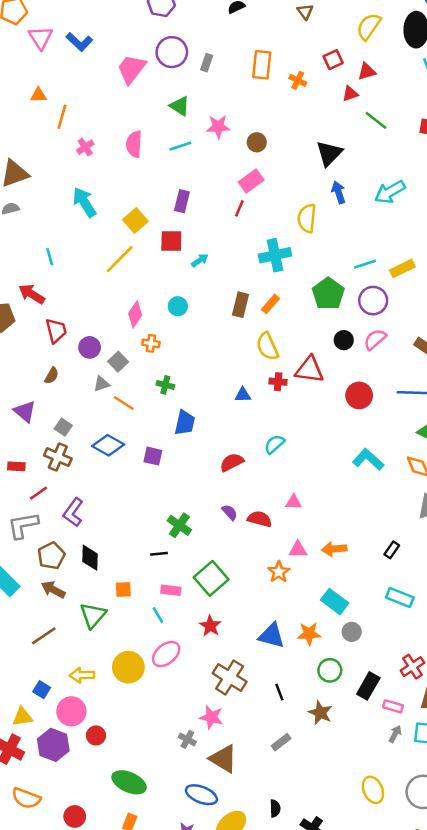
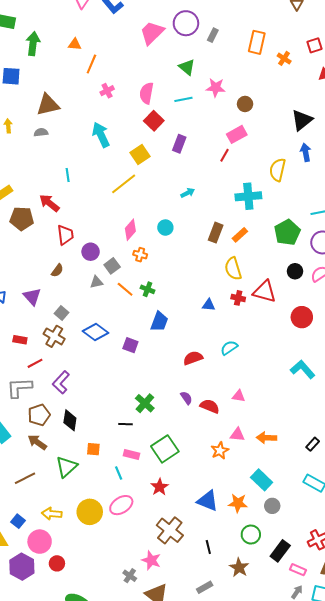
red square: (171, 241) -> (154, 121), moved, turned 36
orange line: (124, 403) -> (125, 289), moved

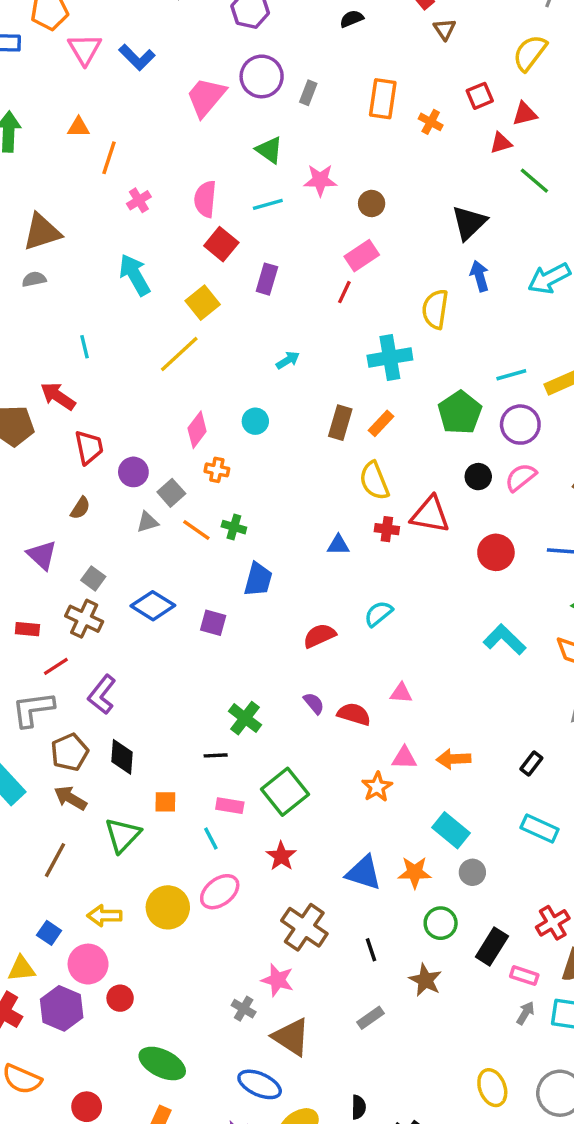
brown line: (25, 478) -> (55, 860), turned -30

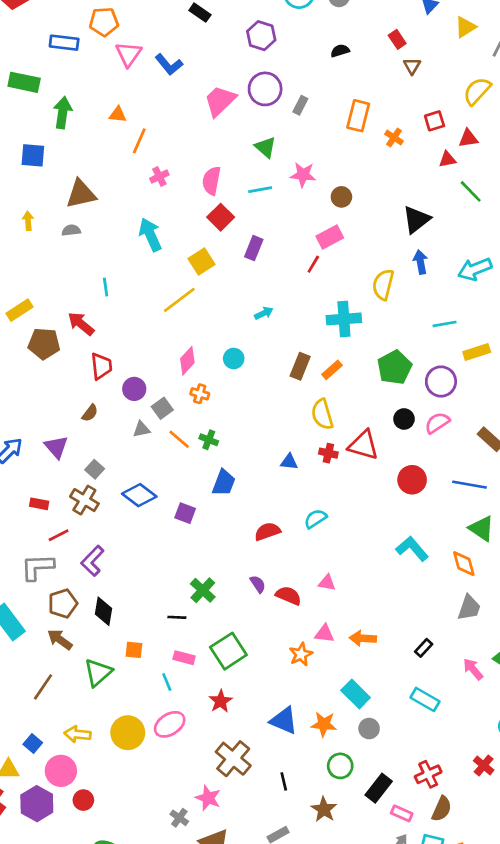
cyan line: (511, 375) -> (445, 324), moved

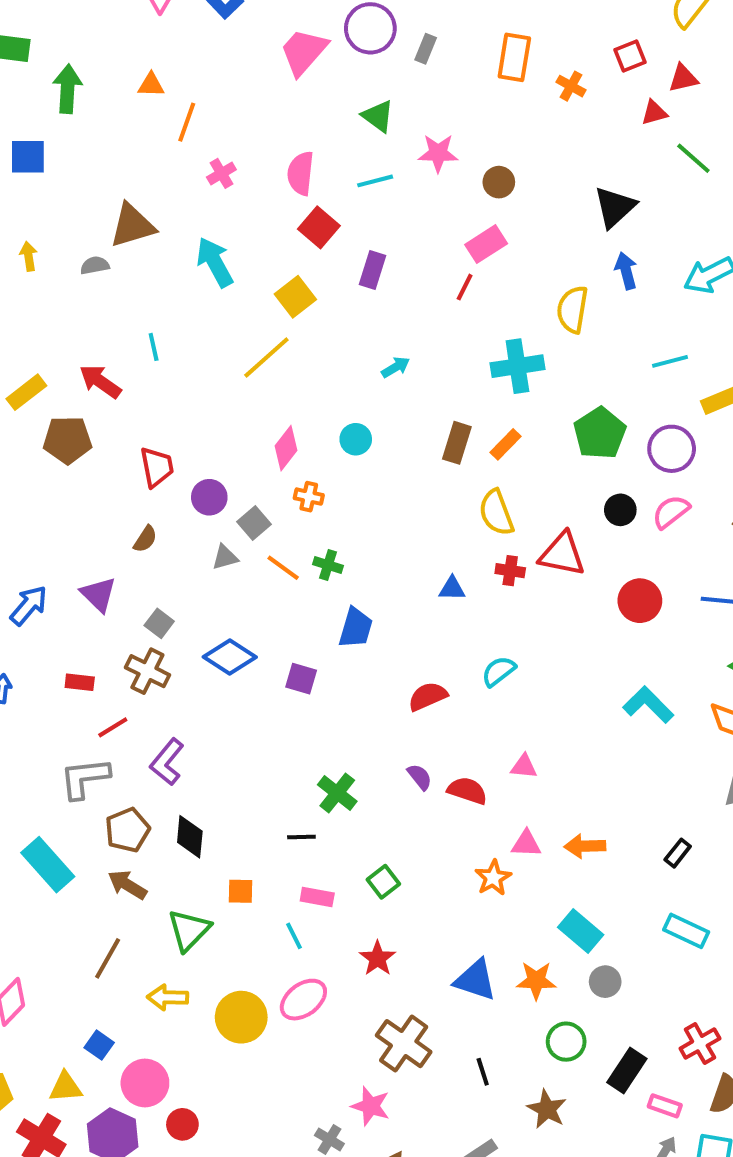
brown triangle: (81, 194) -> (132, 226), moved
red arrow: (81, 324) -> (100, 381), moved
green square: (228, 651) -> (383, 882), size x0.6
yellow arrow: (77, 734) -> (168, 997), moved

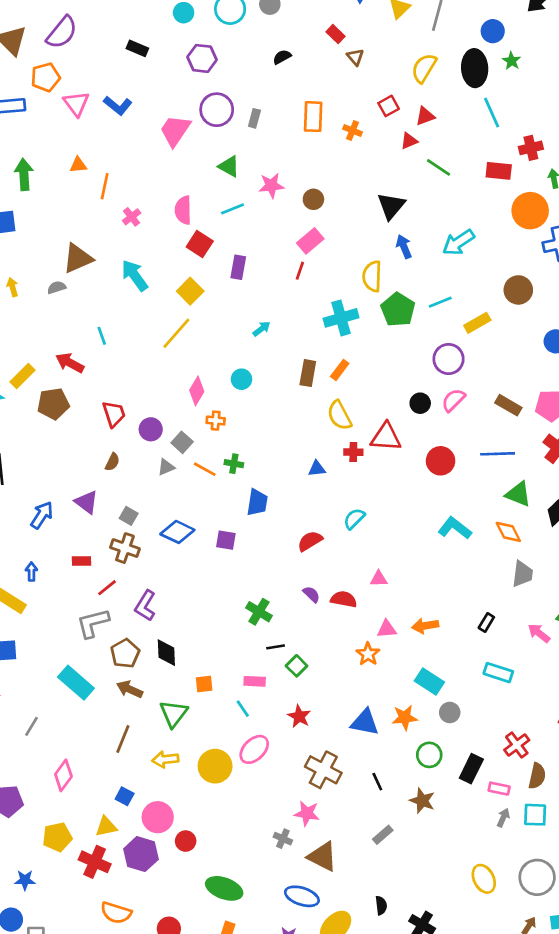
green pentagon: (600, 433) -> (398, 310), moved
black line: (301, 837) -> (276, 647), moved

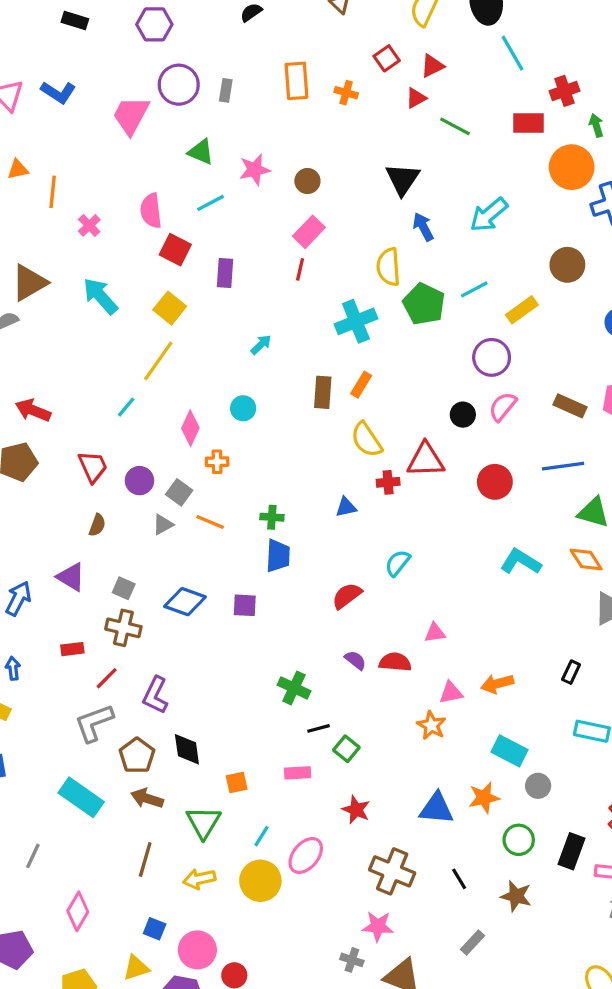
cyan line: (102, 336) -> (126, 407), moved, turned 66
green cross: (234, 464) -> (272, 517), moved
cyan line: (243, 709) -> (262, 836), moved, turned 72

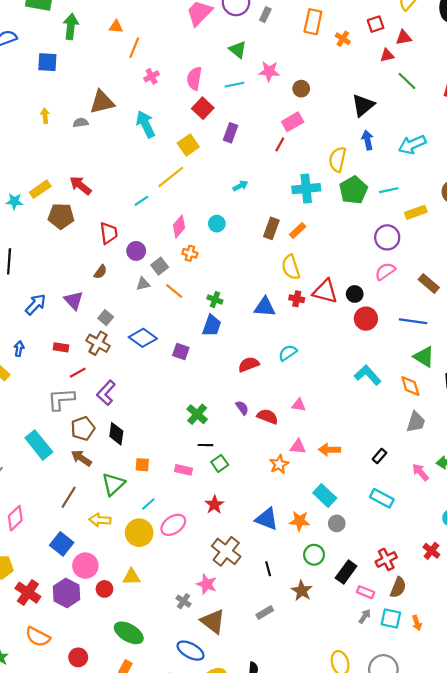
black circle: (463, 415) -> (355, 294), moved
blue triangle: (346, 507) -> (265, 307), size x1.5
blue square: (155, 929) -> (62, 544), size x1.5
yellow triangle: (136, 968) -> (131, 577), moved

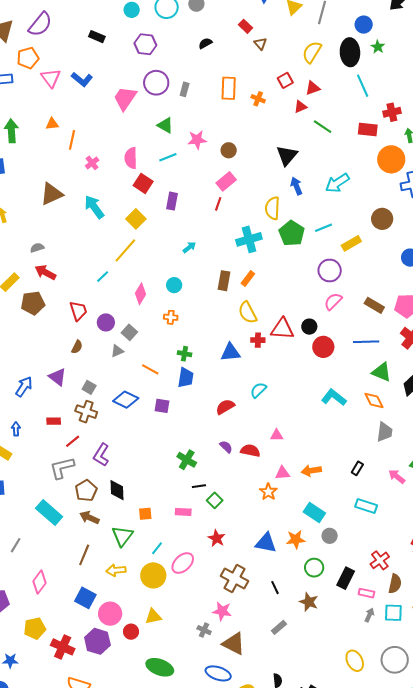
gray semicircle: (81, 123) -> (37, 248), moved
orange cross: (190, 253) -> (171, 317), moved
orange line: (174, 291) -> (150, 369), moved

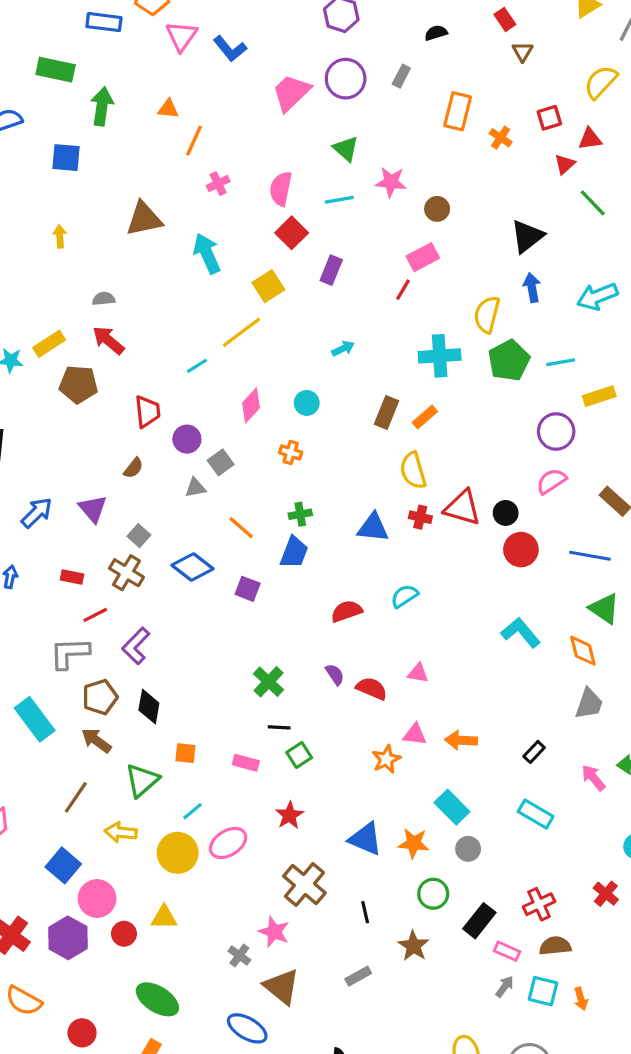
gray rectangle: (185, 89) -> (401, 76), moved
red triangle: (301, 107) -> (565, 164), turned -32
green cross: (184, 354) -> (300, 514), turned -32
brown semicircle: (395, 584) -> (555, 946), turned -120

